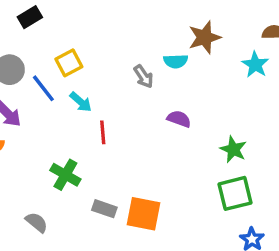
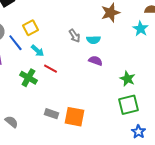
cyan semicircle: (176, 61) -> (93, 40), moved
red line: (103, 132) -> (50, 69), turned -56
green cross: (65, 175) -> (28, 78), moved

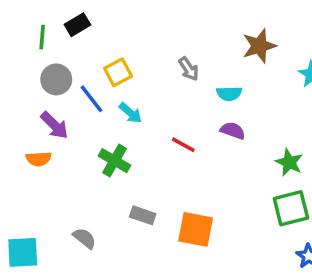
gray arrow: (74, 36) -> (189, 69), moved
red line: (50, 69) -> (183, 145), moved
gray rectangle: (51, 114) -> (143, 215), moved

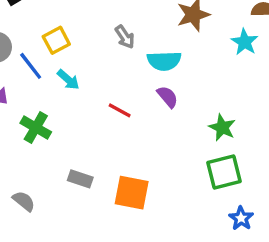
cyan semicircle: (229, 94) -> (164, 61), size x1.4
purple semicircle: (233, 131) -> (168, 97), turned 30
green cross: (114, 161) -> (36, 128), moved

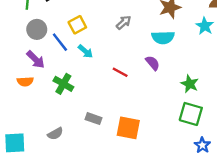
gray arrow: (125, 37) -> (124, 22), turned -98
cyan semicircle: (164, 61) -> (163, 38), moved
green square: (224, 172) -> (191, 114), turned 30
gray semicircle: (24, 201) -> (55, 134), turned 112

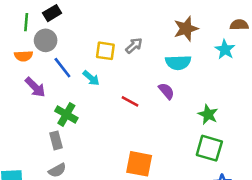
yellow square: (77, 25) -> (105, 51), moved, turned 36
gray circle: (37, 29) -> (46, 40), moved
orange semicircle: (25, 82) -> (23, 56), moved
gray rectangle: (94, 119) -> (56, 140), moved, turned 56

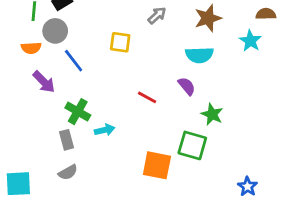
gray arrow: (134, 46) -> (157, 15), moved
cyan arrow: (91, 78) -> (105, 130), moved, turned -54
green star: (208, 114) -> (212, 114), moved
green square: (209, 148) -> (192, 145), moved

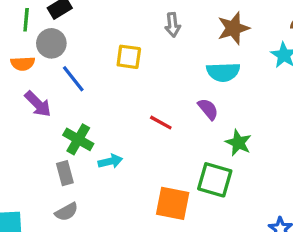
gray arrow: (157, 15) -> (173, 25), turned 126

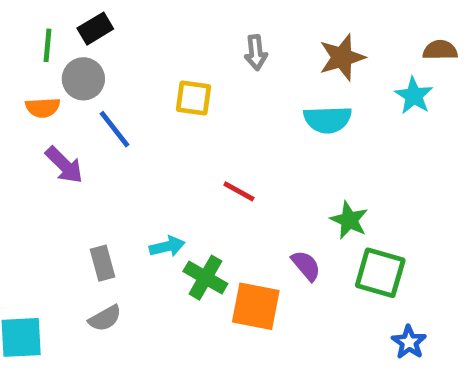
purple semicircle: (208, 109) -> (306, 266), moved
green cross: (78, 139) -> (205, 278), moved
green square: (215, 180) -> (380, 273), moved

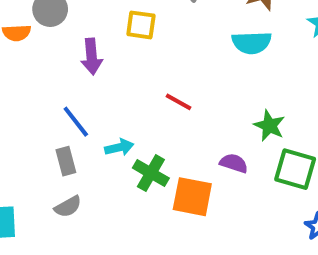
blue line: (114, 129) -> (76, 122), moved
purple arrow: (64, 165) -> (92, 56), moved, turned 40
purple semicircle: (306, 266) -> (234, 163), turned -32

